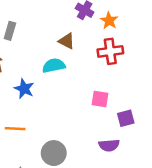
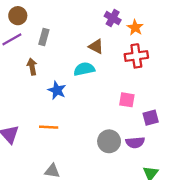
gray circle: (54, 153) -> (109, 141), moved

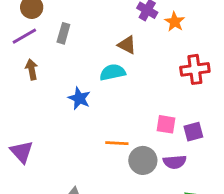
red cross: (136, 56) -> (195, 69), moved
brown arrow: (32, 67) -> (32, 69), moved
pink square: (127, 100) -> (166, 124), moved
orange line: (49, 127) -> (117, 143), moved

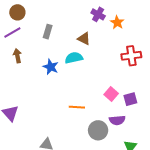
gray rectangle: (63, 33) -> (48, 32), moved
blue star: (79, 98) -> (51, 67), moved
pink square: (166, 124) -> (111, 94), turned 32
gray circle: (143, 160) -> (98, 130), moved

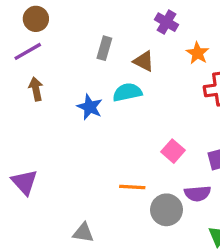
orange star: (117, 22) -> (198, 53), moved
gray rectangle: (48, 32) -> (104, 48), moved
pink square: (111, 94) -> (173, 151), moved
orange line: (77, 107) -> (132, 187), moved

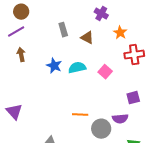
gray rectangle: (104, 48) -> (63, 30), turned -32
cyan semicircle: (127, 92) -> (77, 68), moved
pink square: (173, 151) -> (105, 72), moved

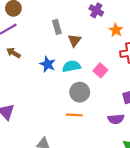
brown triangle: (87, 38) -> (75, 40), moved, turned 40
brown arrow: (21, 55) -> (13, 53), turned -48
gray circle: (101, 129) -> (80, 92), moved

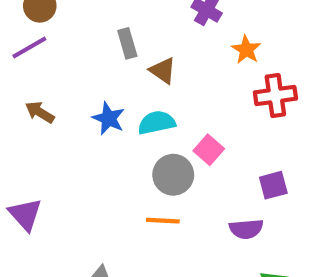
brown triangle: (75, 40) -> (163, 70), turned -32
brown arrow: (13, 53) -> (40, 112), moved
pink square: (100, 70) -> (209, 150), moved

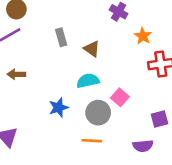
gray rectangle: (127, 43) -> (61, 37), moved
brown arrow: (40, 112) -> (16, 74), turned -30
blue star: (109, 118) -> (59, 108), moved, turned 30

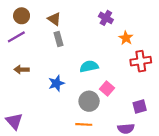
brown triangle: (92, 49) -> (54, 19), moved
cyan semicircle: (88, 81) -> (89, 66), moved
blue star: (59, 108) -> (56, 83), moved

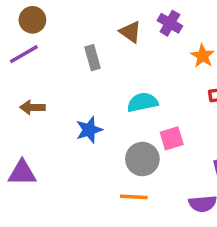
brown triangle: (54, 19) -> (130, 32), moved
pink square: (107, 89) -> (172, 138), turned 32
purple triangle: (14, 121) -> (22, 173), moved, turned -48

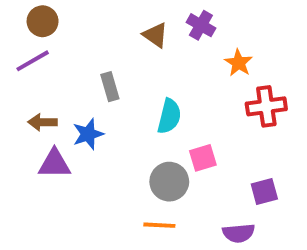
gray rectangle: (93, 58) -> (110, 87), moved
cyan semicircle: (142, 102) -> (169, 116), turned 116
blue star: (89, 130) -> (88, 134), moved
purple triangle: (22, 173) -> (54, 164), moved

